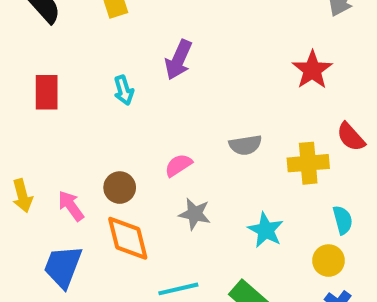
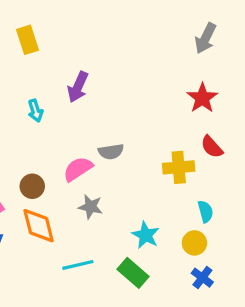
red star: (312, 70) -> (202, 98), moved
gray semicircle: (245, 145) -> (111, 152), moved
pink semicircle: (178, 165) -> (78, 169), size x1.4
cyan star: (266, 230) -> (146, 235), moved

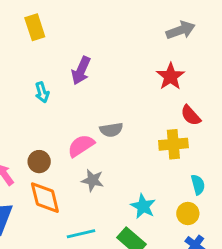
gray arrow: (205, 38) -> (181, 30), moved, turned -136
red star: (202, 98) -> (170, 76), moved
red semicircle: (212, 147) -> (191, 115), moved

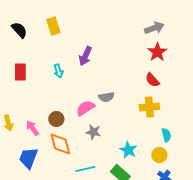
red star: (170, 76) -> (157, 52), moved
red semicircle: (191, 115) -> (152, 80), moved

